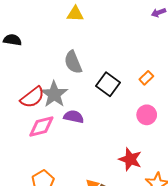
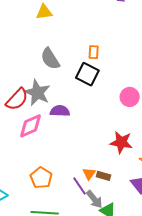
orange rectangle: (146, 78) -> (94, 52), moved, turned -32

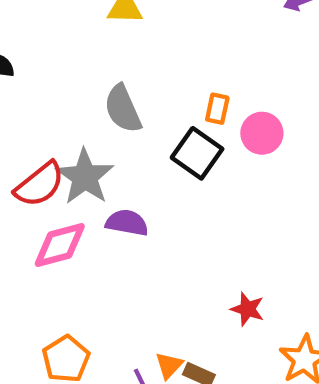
pink circle: (130, 97) -> (262, 133), moved
red star: (121, 142) -> (247, 309), size x0.7

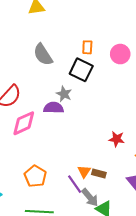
pink circle: (262, 133) -> (120, 54), moved
gray star: (85, 177) -> (64, 94), moved, size x0.6

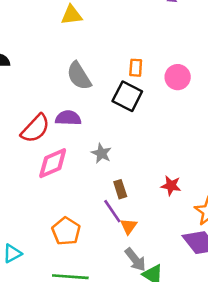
gray star: (64, 94) -> (101, 153), moved
purple semicircle: (54, 108) -> (68, 118), moved
brown rectangle: (99, 173) -> (120, 189), moved, turned 56
purple line: (75, 184) -> (112, 211), moved

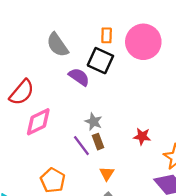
pink circle: (178, 77) -> (143, 42), size x1.6
purple semicircle: (68, 118) -> (79, 77), moved, turned 35
gray star: (101, 153) -> (93, 122), moved
purple line: (112, 211) -> (81, 146), moved

